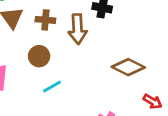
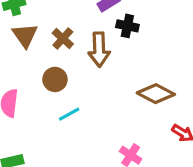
brown cross: (45, 20) -> (63, 38), turned 36

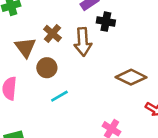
brown triangle: (25, 35) -> (25, 47), moved

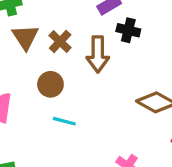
brown triangle: (25, 47) -> (25, 37), moved
cyan line: (59, 96) -> (64, 121), turned 42

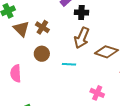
brown arrow: (98, 54) -> (82, 38), moved, turned 35
cyan line: (64, 121) -> (69, 64), moved

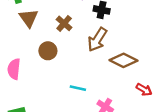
brown cross: (42, 27) -> (64, 23), moved
cyan line: (69, 64) -> (78, 88), moved

